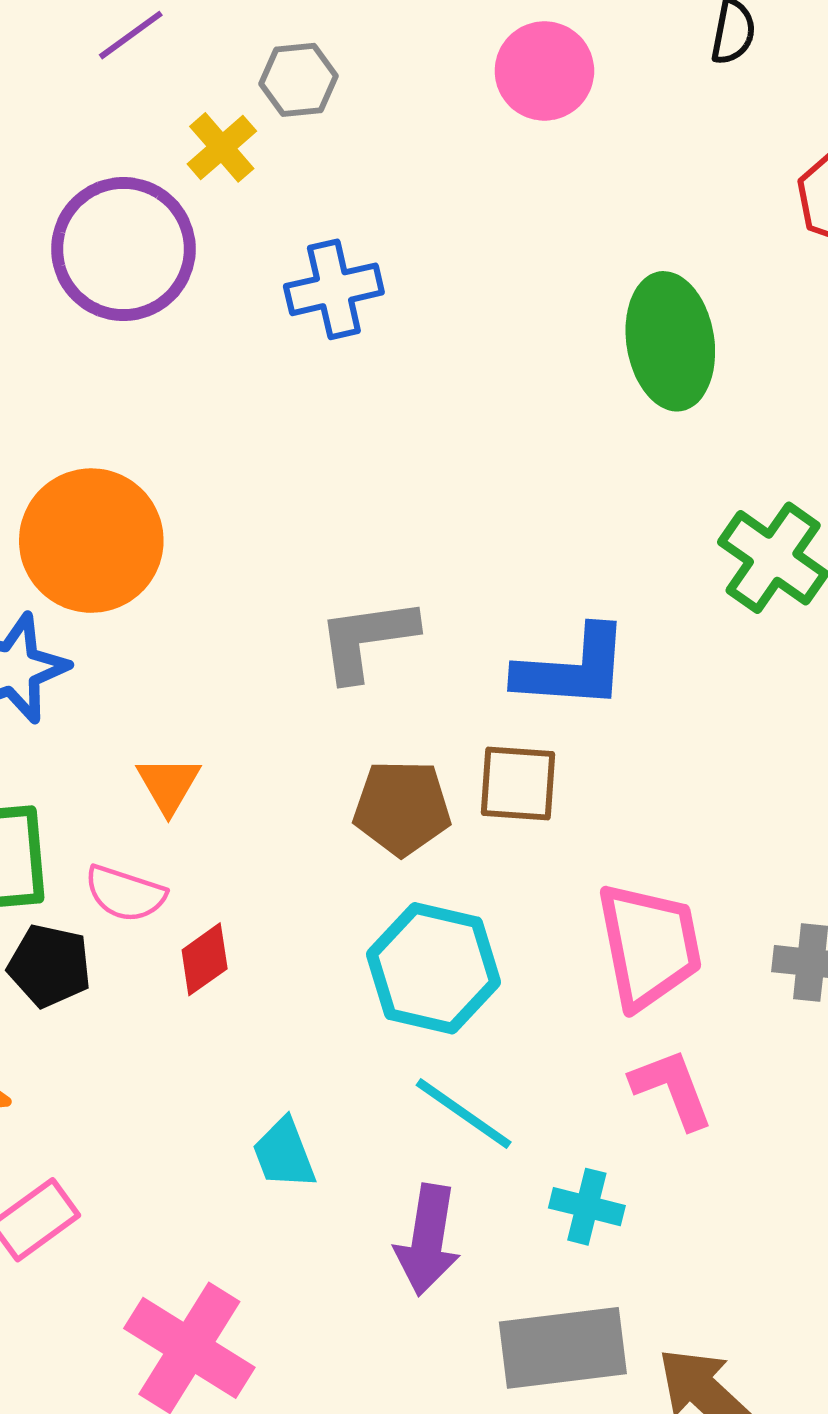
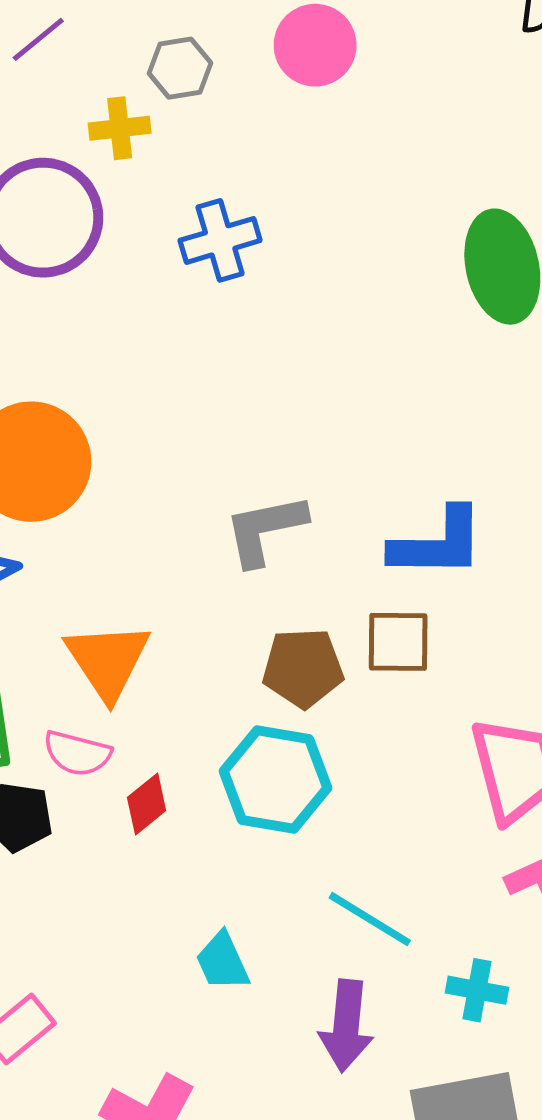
pink circle: (544, 71) -> (315, 45), moved
yellow cross: (222, 147) -> (120, 128), turned 38
orange triangle: (168, 785) -> (108, 661), size x1.6
cyan hexagon: (434, 968) -> (276, 779), moved

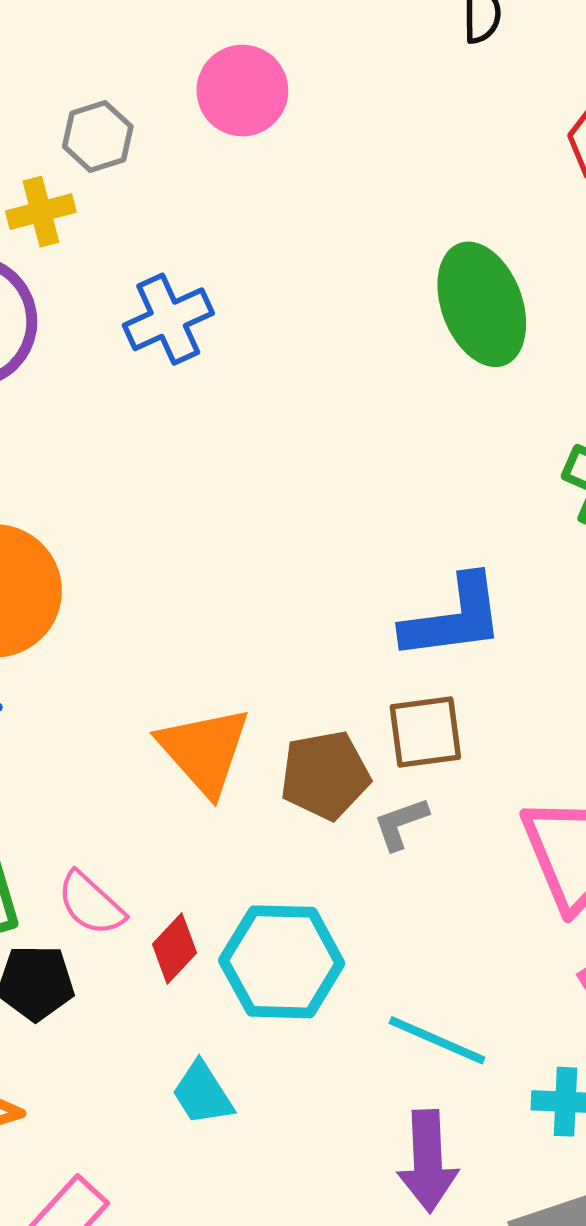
gray L-shape: (265, 530) -> (401, 824), moved, size x0.6
orange triangle: (108, 661) -> (204, 751), moved
pink semicircle: (77, 753) -> (91, 904), turned 36
cyan hexagon: (276, 779) -> (282, 962), moved
cyan trapezoid: (222, 961) -> (202, 1093), moved

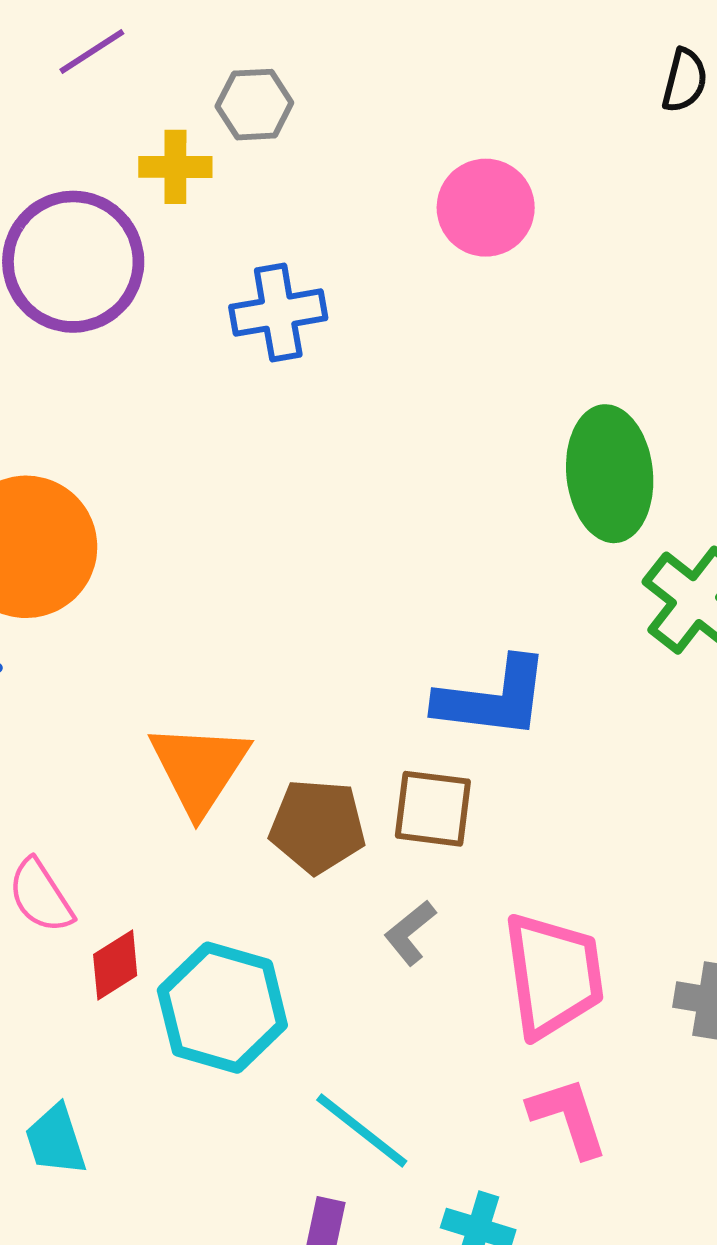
pink circle: (242, 90) -> (486, 208), moved
green ellipse: (482, 304) -> (610, 474), moved
gray L-shape: (401, 824) -> (410, 933), moved, turned -34
cyan trapezoid: (202, 1093) -> (56, 1140), moved

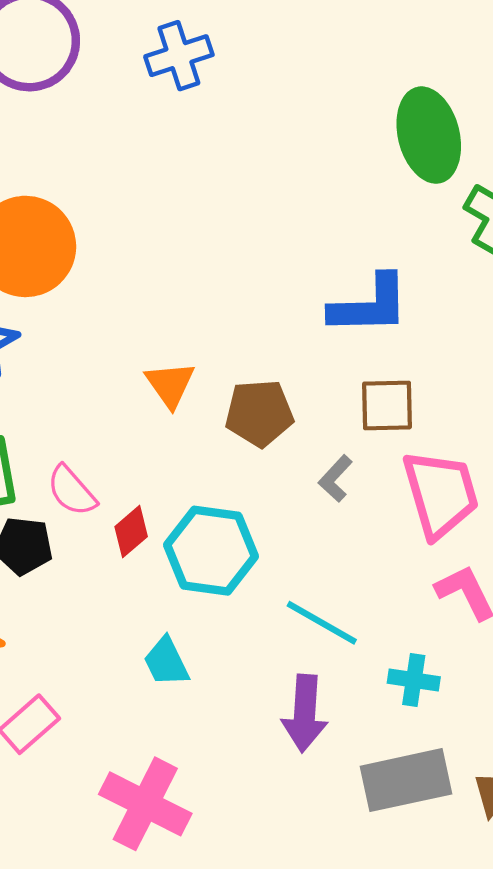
orange triangle: (199, 768) -> (170, 385), size x0.7
brown square: (433, 809) -> (387, 405), moved
cyan trapezoid: (56, 1140) -> (166, 662), moved

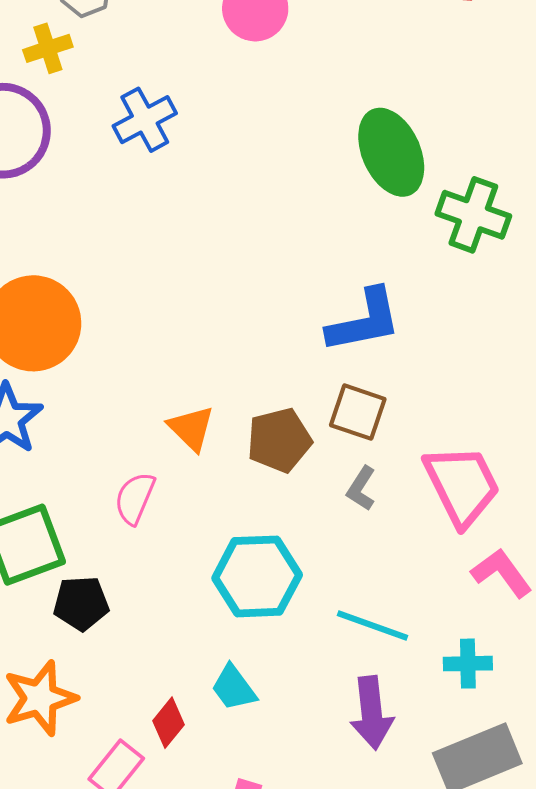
brown square: (387, 405) -> (358, 412), moved, turned 30
pink semicircle: (72, 491) -> (135, 498), moved, turned 74
red diamond: (131, 532) -> (169, 723), moved

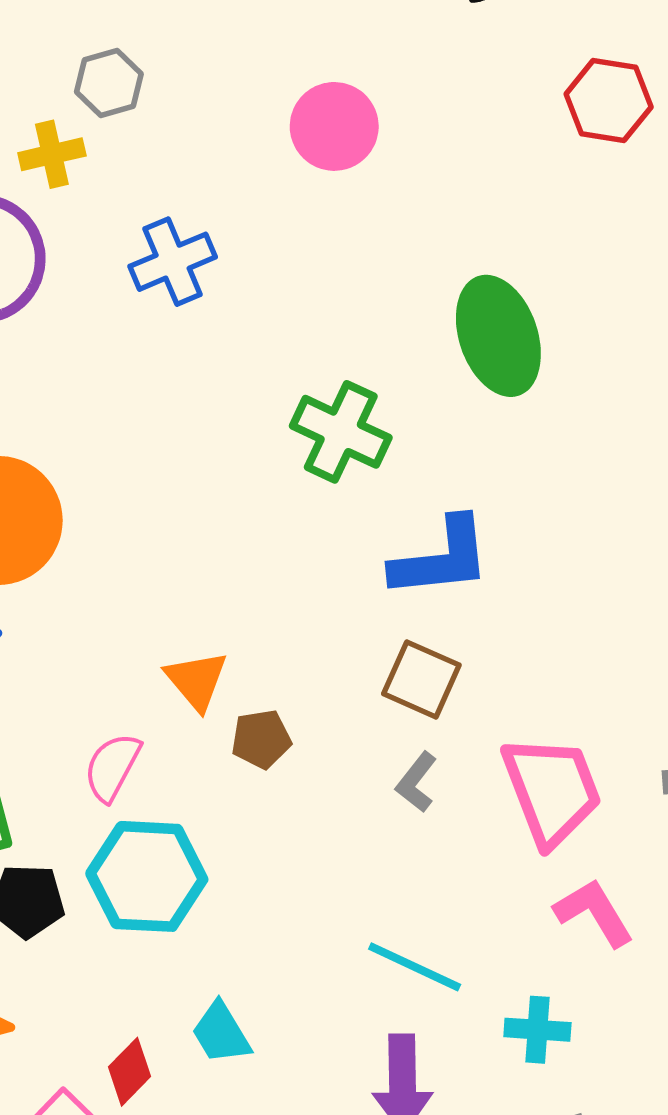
green cross: (473, 215) -> (341, 432), moved
brown pentagon: (279, 440) -> (261, 739), moved, size x0.7
cyan hexagon: (257, 576) -> (147, 876), moved

